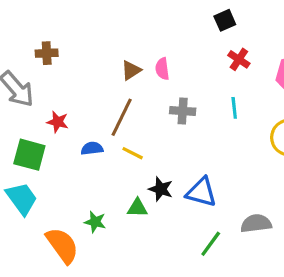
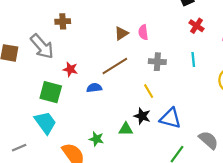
brown line: (122, 117) -> (115, 66), turned 32
yellow line: (133, 153) -> (149, 91), moved, turned 32
gray semicircle: (256, 223) -> (208, 140), turned 48

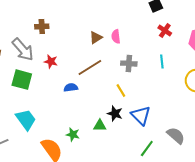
red star: (70, 69) -> (51, 62), moved
green square: (51, 92) -> (22, 80), moved
blue triangle: (170, 118) -> (141, 116), turned 30

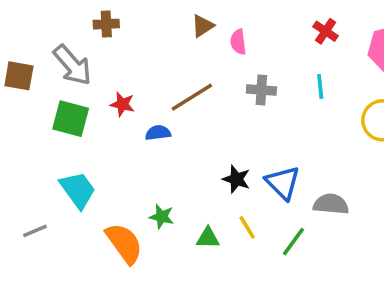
brown triangle: (96, 38) -> (203, 26), moved
red star: (51, 62) -> (122, 104), moved
yellow line: (121, 91) -> (247, 227), moved
green triangle: (100, 126) -> (208, 238), moved
gray semicircle: (176, 136) -> (331, 204), moved, turned -36

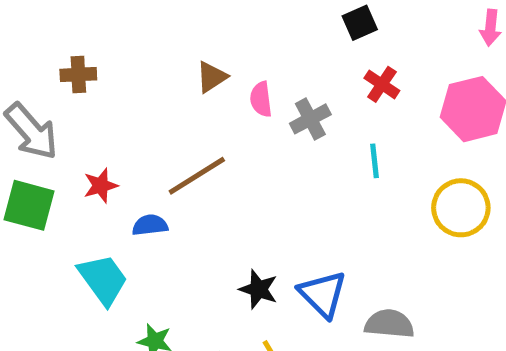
gray cross: (261, 90) -> (310, 119), moved, turned -32
red star: (122, 104) -> (101, 186), turned -30
cyan trapezoid: (78, 190) -> (103, 279), moved

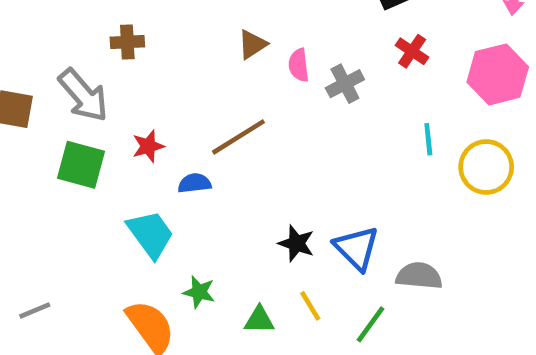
cyan line: (374, 161) -> (428, 139), moved

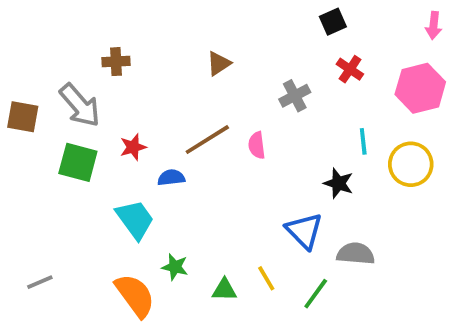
pink semicircle: (299, 65) -> (257, 145), moved
black star: (296, 243) -> (339, 183), moved

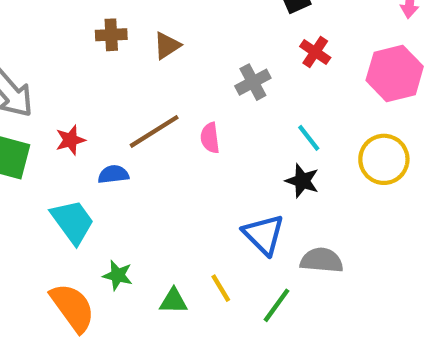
brown cross: (116, 62) -> (111, 35), moved
cyan line: (363, 141) -> (309, 138), moved, turned -32

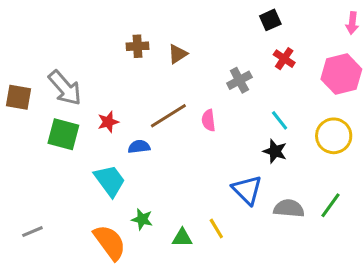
green line: (277, 305) -> (331, 205), moved

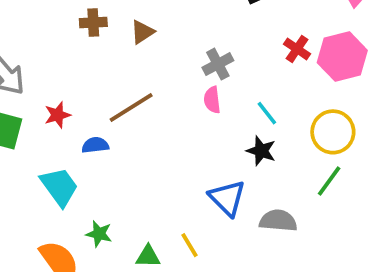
red cross: (284, 59) -> (297, 49), moved
pink semicircle: (209, 120) -> (212, 100), moved
green line: (331, 205) -> (329, 181), moved

